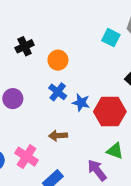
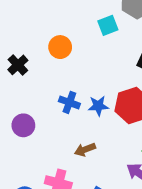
cyan square: (111, 38) -> (108, 25), turned -30
orange circle: (58, 60) -> (60, 47), moved

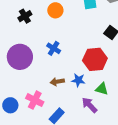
blue star: (98, 106) -> (78, 80), moved
purple circle: (23, 125) -> (20, 57), size x1.6

